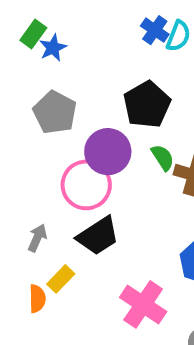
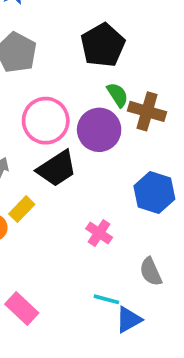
purple circle: (108, 152) -> (99, 130), moved
pink cross: (143, 304) -> (99, 233), size x0.6

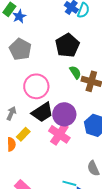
purple circle: (99, 130) -> (64, 114), moved
pink cross: (99, 233) -> (59, 134), moved, size x1.5

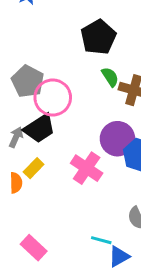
gray pentagon: (20, 49) -> (28, 81), moved
black trapezoid: (42, 112) -> (39, 128), moved
purple circle: (64, 114) -> (117, 139), moved

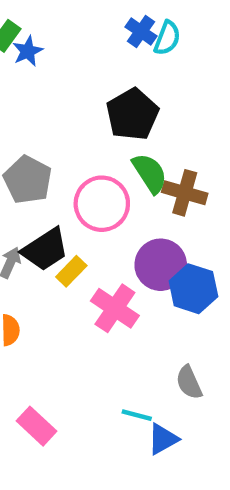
green semicircle: (110, 77) -> (150, 173), size x1.4
pink circle: (53, 97) -> (102, 204), moved
yellow rectangle: (34, 168) -> (71, 271), moved

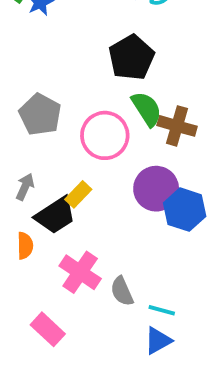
black trapezoid: (45, 249) -> (55, 215), moved
pink cross: (115, 308) -> (80, 272), moved
gray semicircle: (189, 382) -> (122, 291), moved
cyan line: (137, 415) -> (162, 310), moved

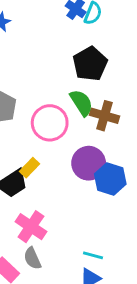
black pentagon: (131, 58) -> (90, 64), moved
gray semicircle: (122, 291) -> (32, 258), moved

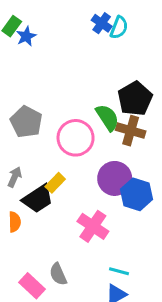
black pentagon: (90, 64) -> (135, 99), moved
pink cross: (31, 227) -> (93, 226), moved

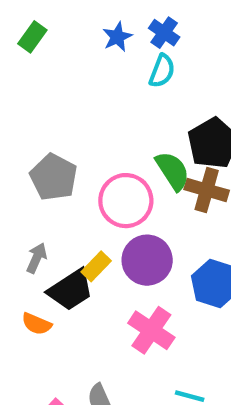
cyan semicircle: (119, 28) -> (162, 71), moved
blue star: (26, 36) -> (117, 37), moved
purple circle: (115, 178) -> (147, 260), moved
orange semicircle: (15, 222) -> (37, 324), turned 114

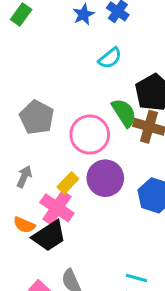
cyan semicircle: (162, 71) -> (110, 58), moved, turned 30
black trapezoid: (71, 290) -> (49, 236), moved
pink cross: (151, 330) -> (57, 208), moved

